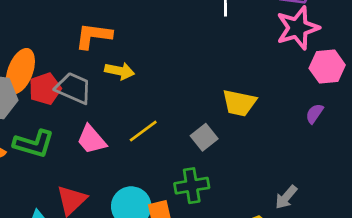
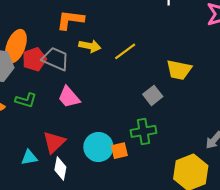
yellow line: (143, 131) -> (125, 51), moved
green L-shape: (34, 144) -> (26, 100), size x0.7

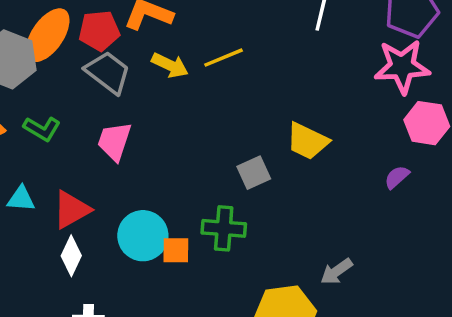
yellow line: (125, 51) -> (224, 58), moved
red pentagon: (34, 59) -> (99, 31), moved
pink trapezoid: (69, 97) -> (114, 141), turned 45
cyan triangle: (29, 157) -> (21, 199), moved

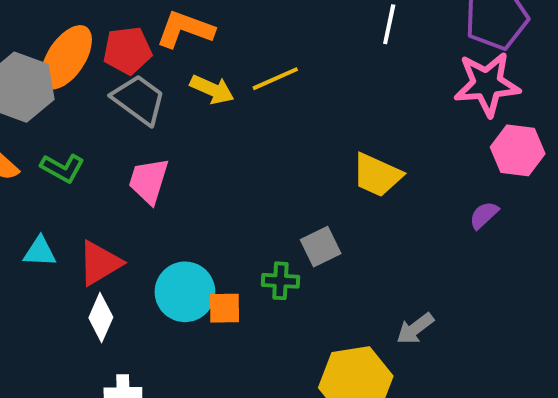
gray square: (254, 173) -> (321, 247), moved
green cross: (224, 228) -> (280, 281), size x0.7

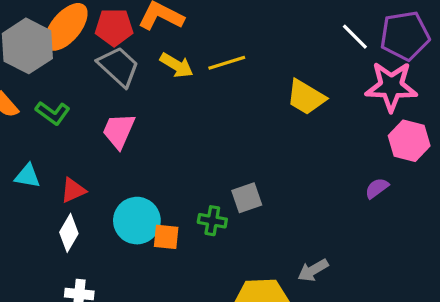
white line: (389, 24) -> (355, 37), moved, turned -64
yellow trapezoid: (377, 175) -> (306, 97), moved
red triangle: (100, 263) -> (73, 190), size x0.7

